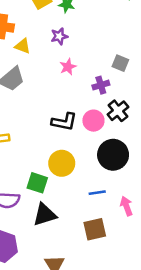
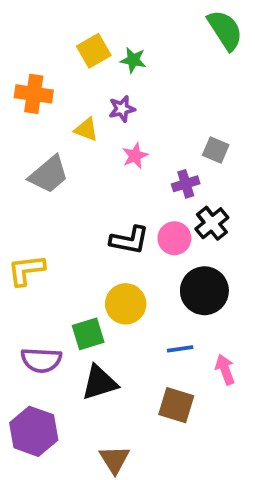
yellow triangle: (23, 46) -> (86, 129), moved
green square: (37, 183) -> (88, 334), turned -35
brown square: (95, 229) -> (176, 405), turned 30

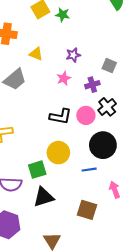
purple star: (122, 109) -> (73, 55), moved
pink star: (135, 156) -> (64, 78), moved
blue line: (180, 349) -> (89, 170), moved

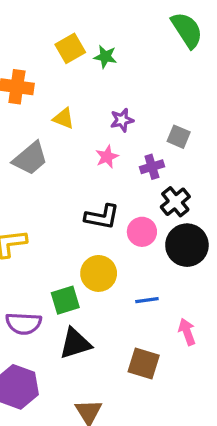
pink circle: (86, 115) -> (142, 232), moved
black circle: (103, 145) -> (187, 245), moved

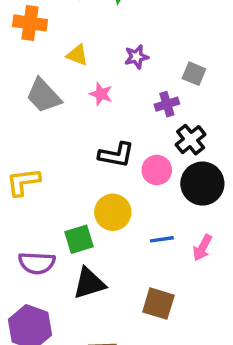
pink star: (107, 157) -> (101, 94), moved, turned -30
gray trapezoid: (30, 158) -> (44, 96), turned 87
pink arrow: (187, 332) -> (202, 248), moved, turned -132

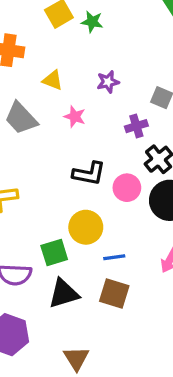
blue line: (162, 239) -> (114, 257), moved
brown square: (158, 304) -> (114, 294), moved

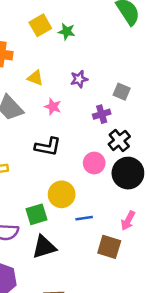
black L-shape: (89, 173) -> (48, 147), moved
brown square: (114, 294) -> (109, 247), moved

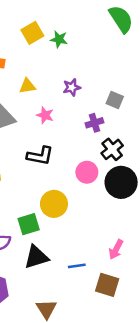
yellow triangle: (35, 78) -> (27, 86), turned -30
blue line: (84, 218) -> (77, 266), moved
pink arrow: (128, 221) -> (116, 249), moved
brown square: (109, 247) -> (107, 285), moved

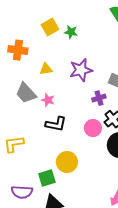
purple star: (72, 87) -> (81, 70), size x1.6
pink star: (45, 115) -> (48, 100), moved
pink circle: (87, 172) -> (93, 128), moved

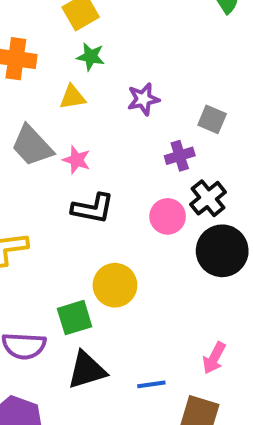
green star: (71, 32) -> (91, 57), moved
purple star: (81, 70) -> (143, 99), size x0.7

